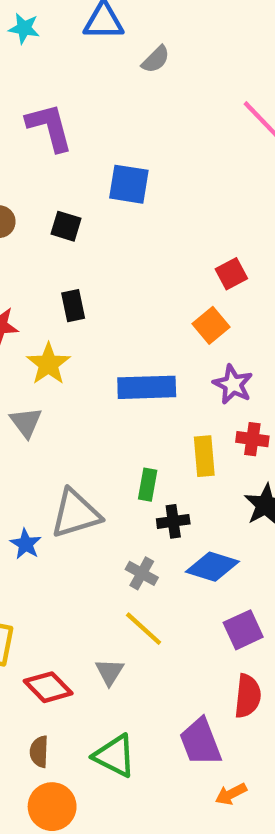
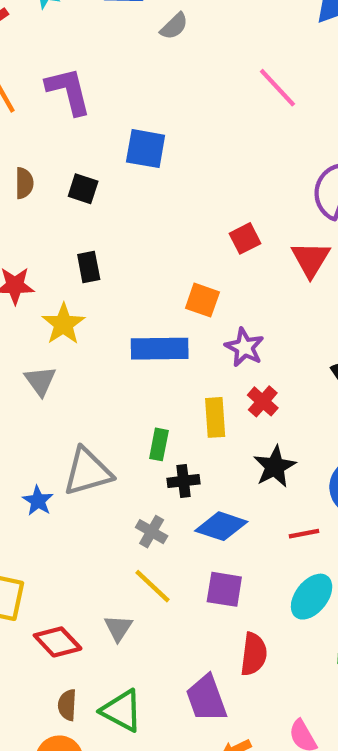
orange square: (211, 325) -> (202, 300), moved, turned -32
red cross: (252, 439) -> (263, 401), turned 32
purple square: (243, 630) -> (224, 589), moved, turned 33
brown semicircle: (39, 752) -> (67, 705), moved

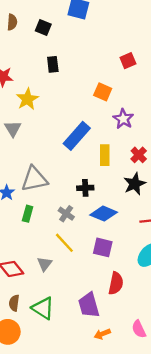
black rectangle: (89, 267) -> (53, 64), moved
blue rectangle: (160, 349) -> (77, 136), moved, turned -52
red cross: (263, 401) -> (139, 155), moved
green rectangle: (159, 444) -> (28, 214), moved

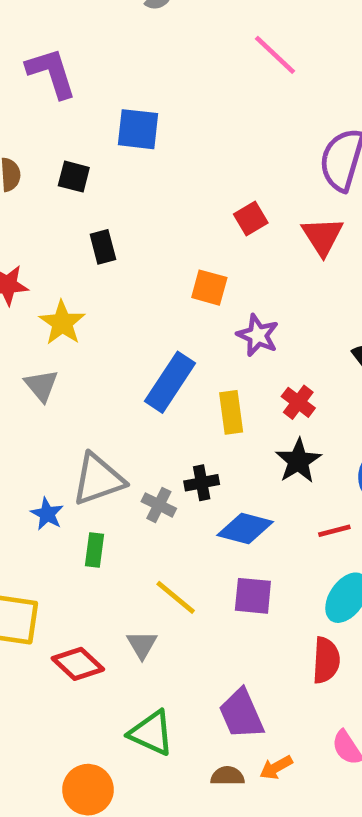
gray cross: (66, 214) -> (159, 505), moved
red semicircle: (116, 283) -> (326, 660), moved
brown semicircle: (14, 303) -> (228, 776), moved, turned 91

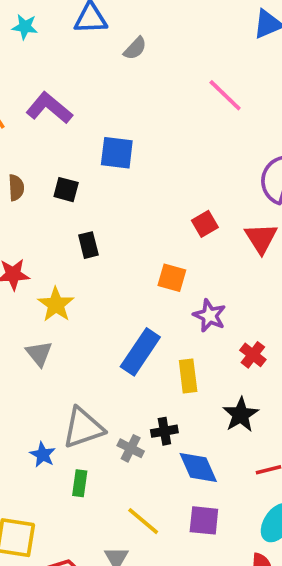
purple L-shape: (51, 73) -> (49, 108), turned -33
red cross: (298, 402) -> (253, 355), moved
blue diamond: (245, 528) -> (198, 467), turned 51

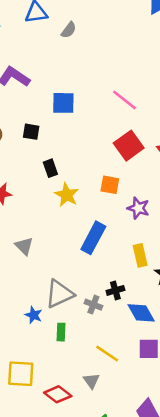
pink line: (225, 95) -> (125, 100), moved
red square: (205, 224) -> (129, 146), size x1.6
yellow star: (56, 305) -> (67, 195), moved
yellow rectangle: (188, 376) -> (140, 255), moved

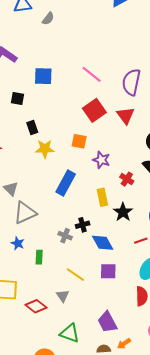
yellow star: (67, 195) -> (45, 149), turned -30
gray triangle: (59, 294) -> (25, 213), moved

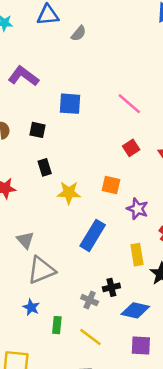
red square: (94, 110) -> (131, 148), size x0.6
black rectangle: (32, 128) -> (45, 167), moved
blue diamond: (103, 243) -> (135, 310), turned -50
yellow line: (75, 275) -> (90, 337), moved

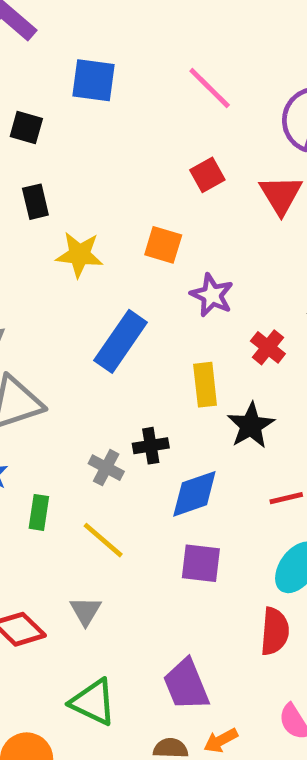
blue diamond: (135, 310) -> (194, 494), turned -36

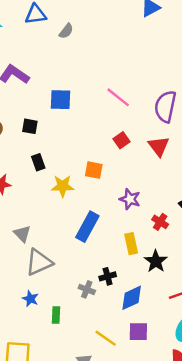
orange square: (163, 245) -> (94, 170), moved
yellow line: (103, 540) -> (106, 338), moved

